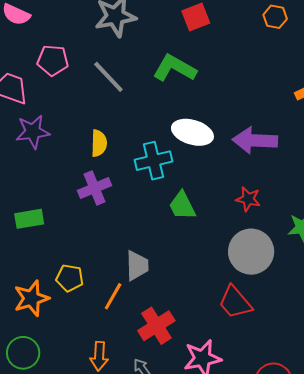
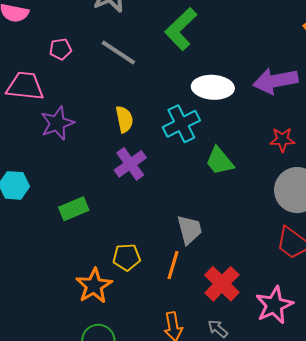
pink pentagon: (53, 60) -> (60, 49), size x0.7
green L-shape: (175, 68) -> (181, 29), turned -60

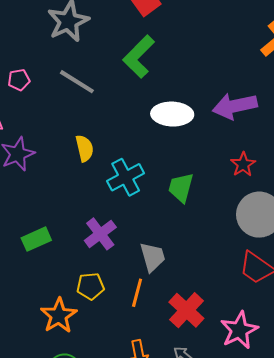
cyan cross: (181, 124) -> (126, 177), moved
red star: (282, 140) -> (243, 164), turned -30
green trapezoid: (220, 161) -> (181, 188), turned 56
purple cross: (130, 164) -> (100, 234), moved

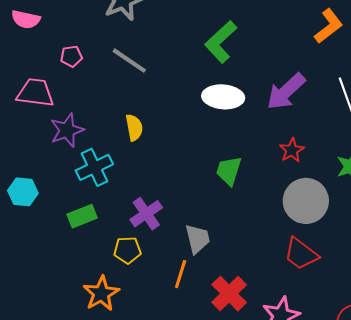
green L-shape: (139, 57) -> (221, 42), moved
purple arrow: (235, 106) -> (286, 92), turned -33
cyan cross: (126, 177) -> (94, 167), moved
yellow pentagon: (90, 286) -> (127, 250), moved

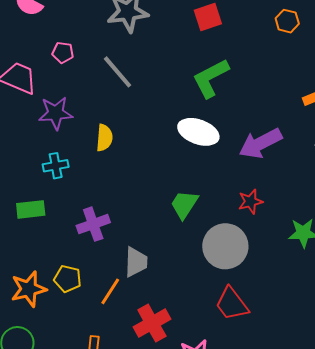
purple star: (67, 130) -> (56, 113), moved
cyan cross: (94, 167) -> (56, 166), size x0.7
gray circle: (306, 201) -> (225, 246), moved
yellow pentagon: (127, 250) -> (68, 279), moved

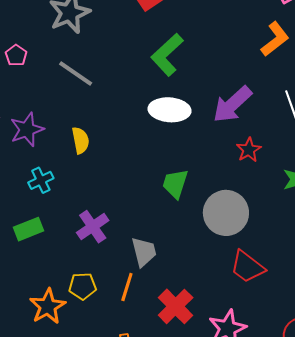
pink pentagon: (63, 52) -> (16, 55), moved, turned -30
red star: (250, 202) -> (249, 150), moved

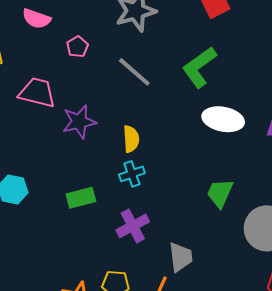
green L-shape: (167, 55) -> (199, 67), moved
cyan cross: (41, 180) -> (132, 174), moved
green rectangle: (28, 229) -> (81, 198), moved

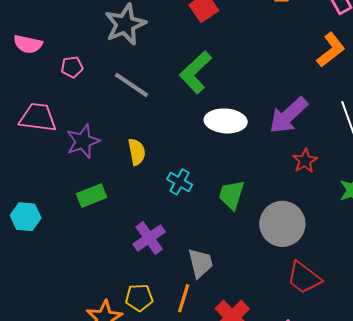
pink pentagon: (77, 47) -> (72, 67), turned 30
cyan cross: (132, 174) -> (180, 182), moved, turned -35
green rectangle: (81, 198) -> (92, 196), moved

